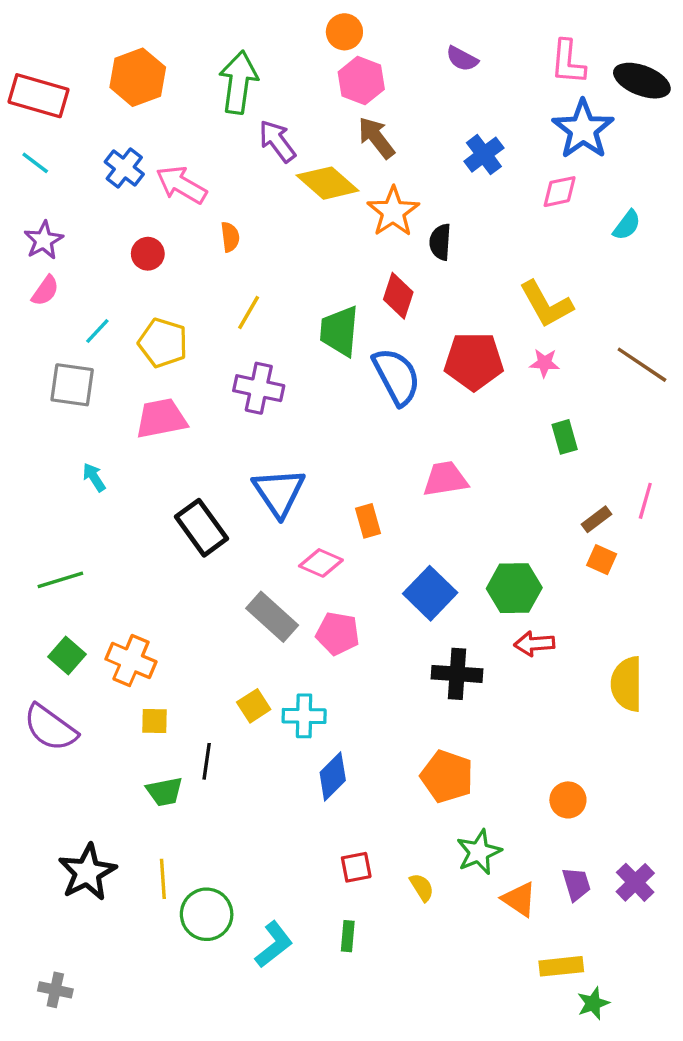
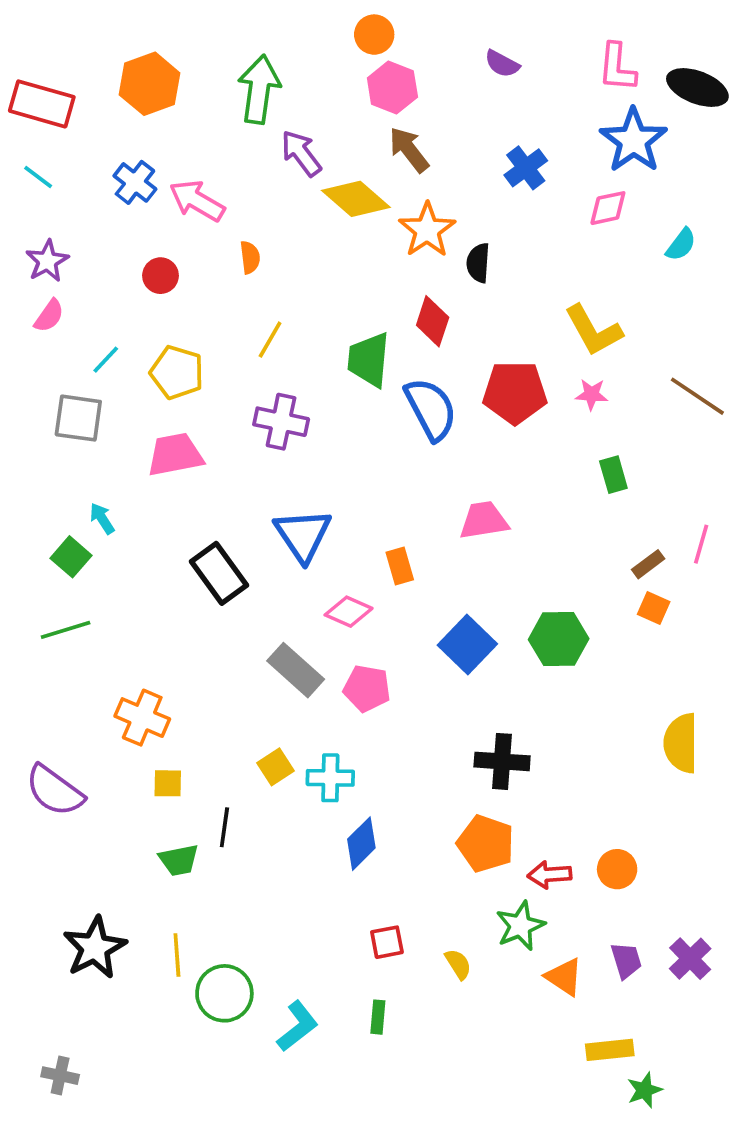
red arrow: (534, 644) -> (550, 875), moved
green square: (67, 655) -> (71, 557), moved
black cross: (457, 674) -> (502, 761), moved

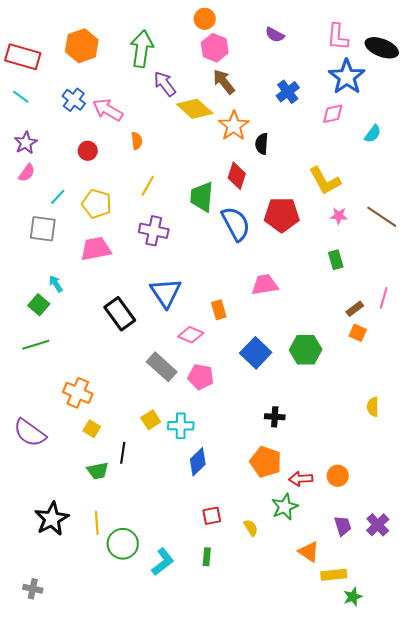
pink star: (592, 394) -> (339, 216), moved
yellow semicircle: (681, 743) -> (373, 407), size x0.6
black cross: (502, 761) -> (275, 417), size x0.7
yellow square: (168, 783) -> (92, 429), turned 30
orange triangle: (564, 977) -> (309, 552), moved

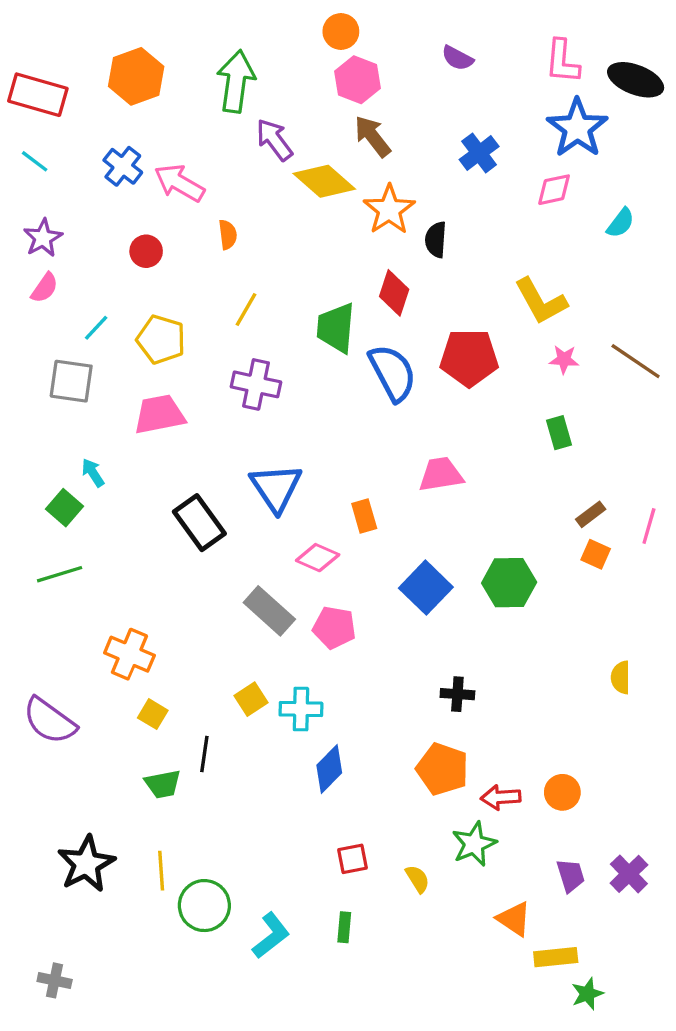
pink line: (384, 298) -> (649, 526), moved

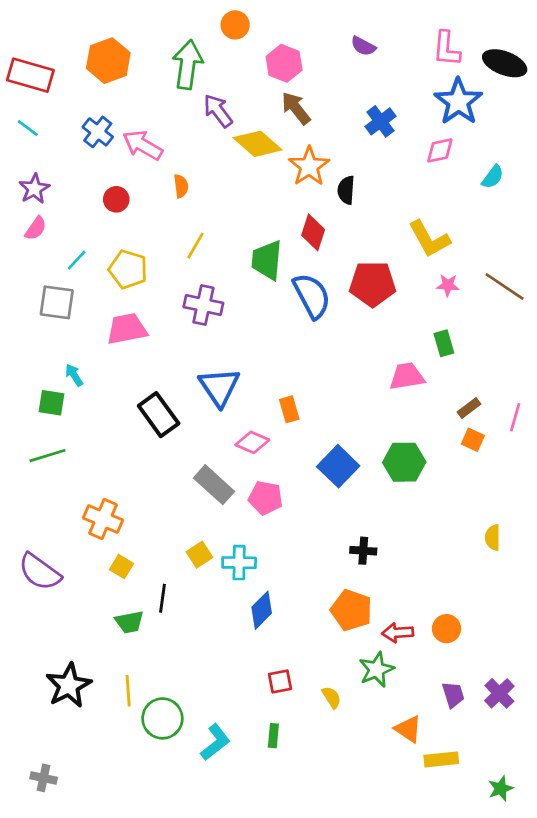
orange circle: (341, 31) -> (235, 25), moved
pink trapezoid: (441, 474) -> (407, 376), moved
green square: (65, 508) -> (52, 403), turned -32
green star: (587, 994) -> (501, 788), moved

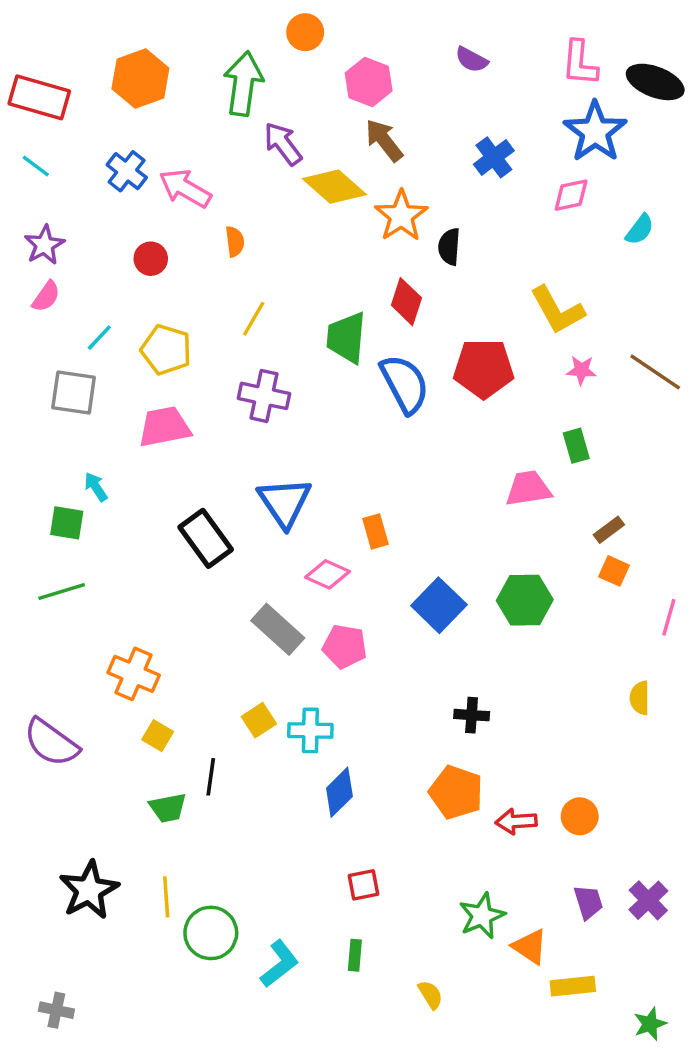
pink line: (515, 417) -> (669, 617), moved
green star: (376, 670) -> (482, 916), moved
yellow semicircle: (332, 697) -> (430, 995), moved

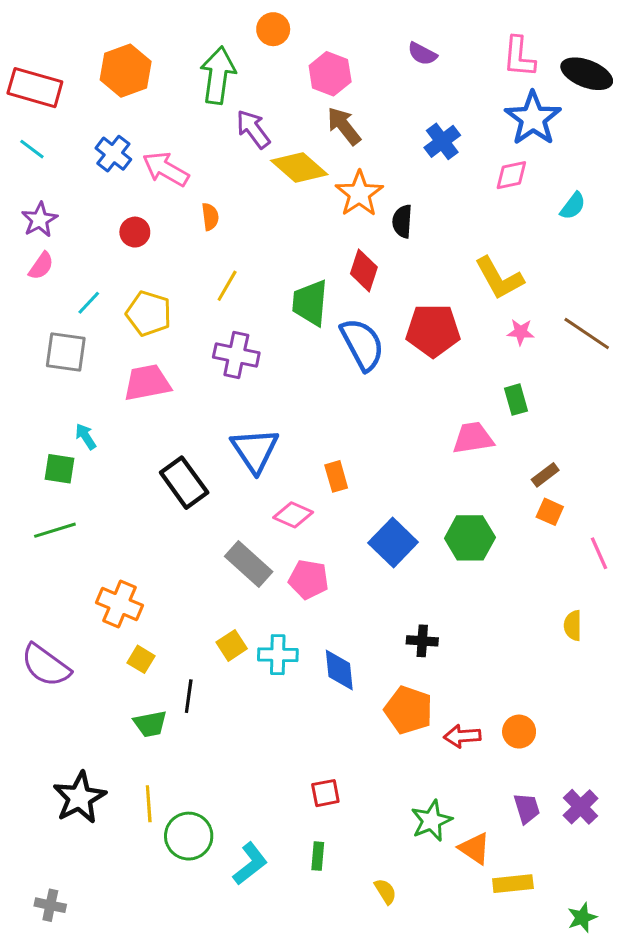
pink line: (669, 617) -> (599, 553), turned -40
blue diamond: (339, 792) -> (339, 670), moved, turned -51

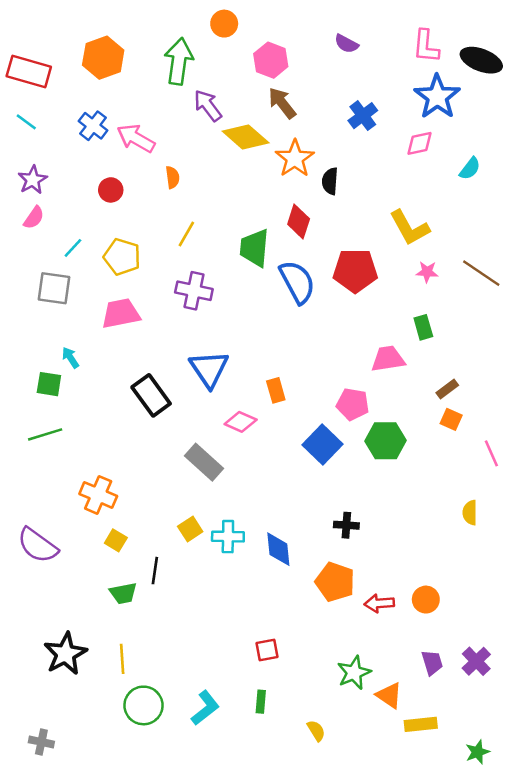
pink pentagon: (309, 579) -> (353, 404), moved
green circle: (189, 836) -> (144, 705), moved

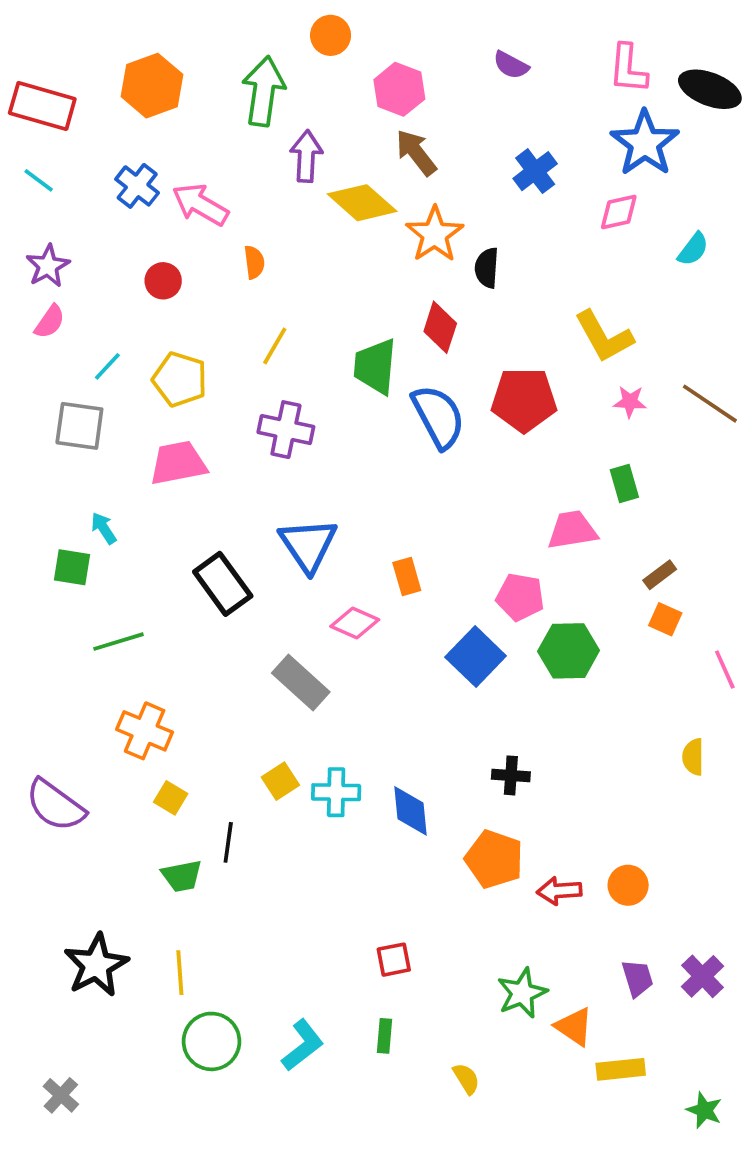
purple arrow: (208, 106) -> (306, 156), turned 40
green line: (45, 434) -> (119, 642), moved
gray cross: (41, 742) -> (61, 1095), turned 30
green star: (477, 752) -> (704, 1110), turned -30

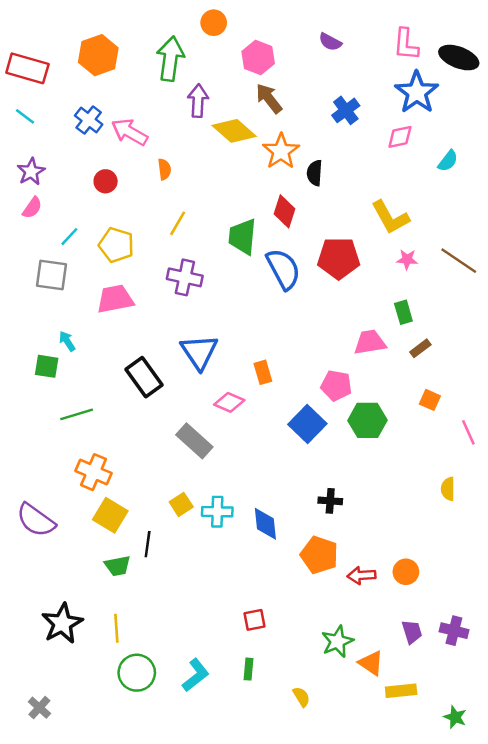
brown rectangle: (660, 575) -> (420, 348), moved
yellow square: (171, 798) -> (110, 515), size x1.6
purple cross: (702, 976) -> (454, 631), turned -32

